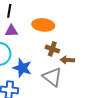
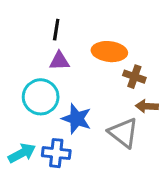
brown cross: (52, 49) -> (134, 77), moved

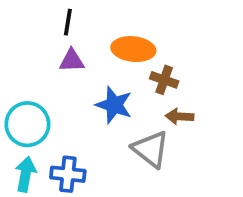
cyan circle: (41, 97) -> (27, 124), moved
blue star: (77, 119) -> (114, 105), moved
cyan arrow: (22, 153) -> (26, 174), turned -52

